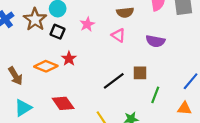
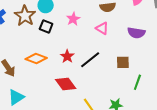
red star: (69, 59) -> (67, 56), moved
black line: (114, 81) -> (90, 60), moved
red diamond: (63, 103) -> (66, 84), moved

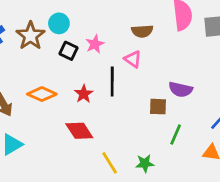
black square: (46, 26) -> (69, 51), moved
purple semicircle: (136, 33) -> (181, 89), moved
black line: (90, 60) -> (112, 82), moved, turned -55

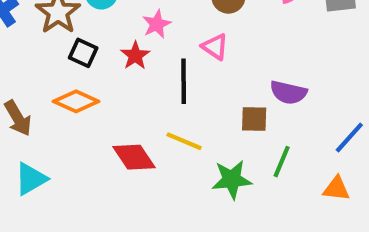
black square: (69, 51) -> (83, 53), moved
red star: (84, 94) -> (135, 55), moved
yellow line: (110, 163) -> (184, 141), moved, turned -35
green star: (145, 163) -> (232, 179), moved, size x1.4

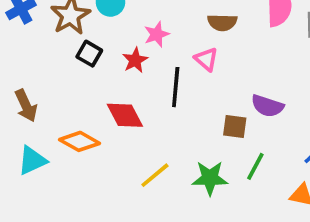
orange diamond: (76, 101) -> (80, 141), moved
yellow line: (184, 141) -> (155, 175), moved, turned -68
red diamond: (134, 157) -> (125, 115), moved

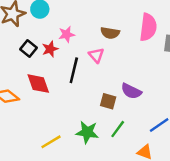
black square: (89, 54) -> (29, 49), moved
yellow line: (155, 175) -> (51, 142), moved

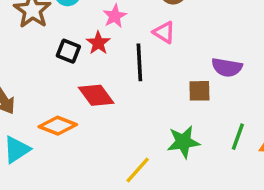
green line: (118, 129) -> (238, 137), moved

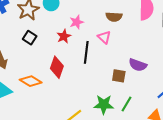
black square: (68, 51) -> (30, 38), moved
red diamond: (96, 95) -> (57, 67), turned 45
green line: (238, 137) -> (126, 104), moved

